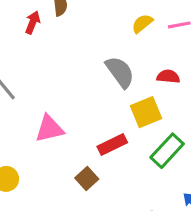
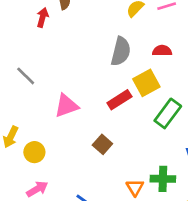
gray semicircle: (120, 72) -> (121, 51), turned 56
red rectangle: (112, 144) -> (119, 100), moved

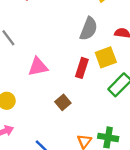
red rectangle: (119, 100) -> (82, 68), turned -48

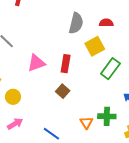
red rectangle: (82, 68) -> (66, 64), moved

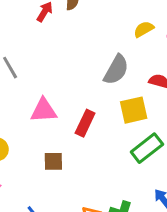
brown square: (63, 91) -> (53, 161), moved, turned 32

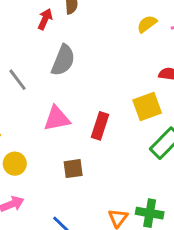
gray semicircle: (116, 70) -> (63, 60), moved

